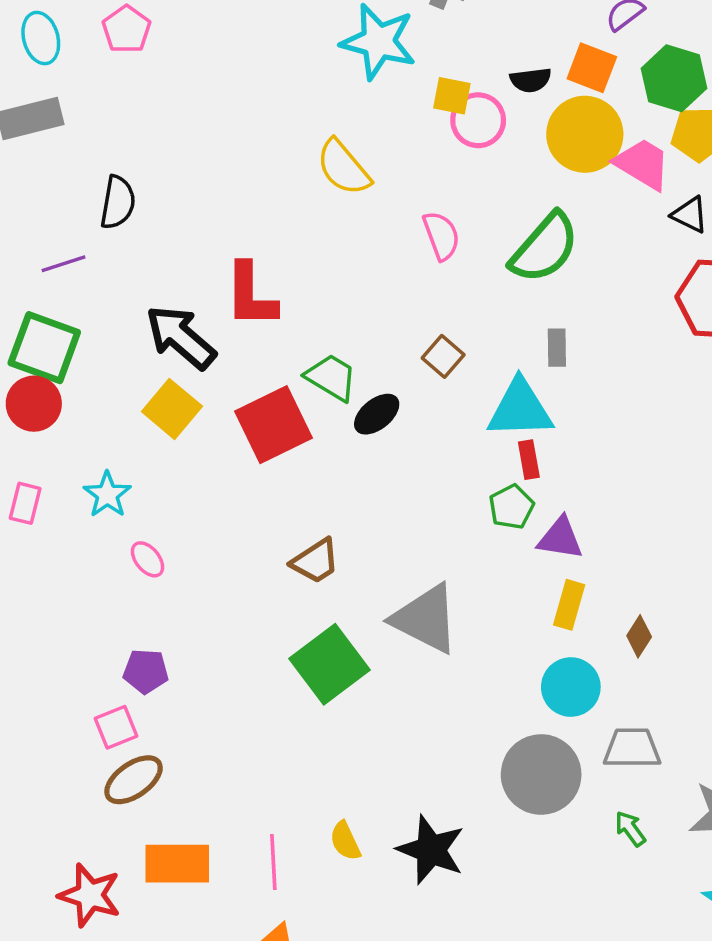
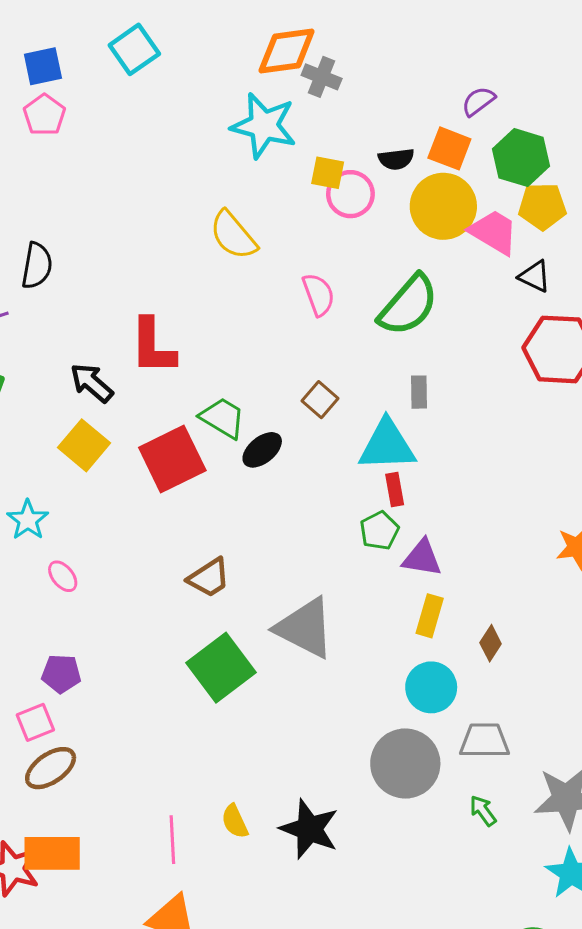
black arrow: (181, 337) -> (92, 383), size x0.7
orange rectangle: (177, 864) -> (52, 853), moved

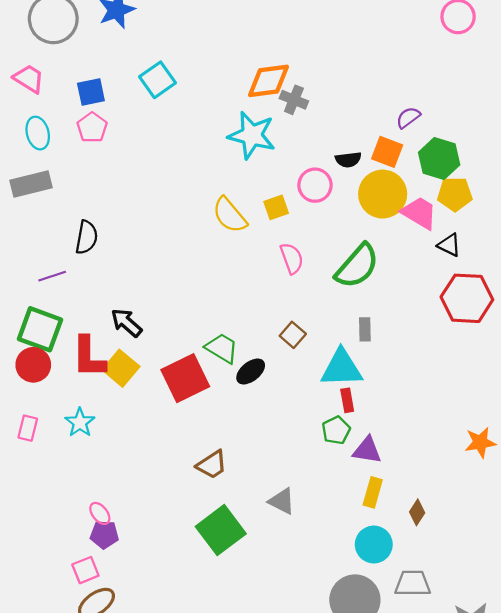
yellow square: (328, 173) -> (276, 207), moved, turned -30
red L-shape: (153, 346) -> (89, 357), moved
pink ellipse: (63, 576) -> (100, 513), moved
gray triangle: (305, 628) -> (282, 501), size x0.6

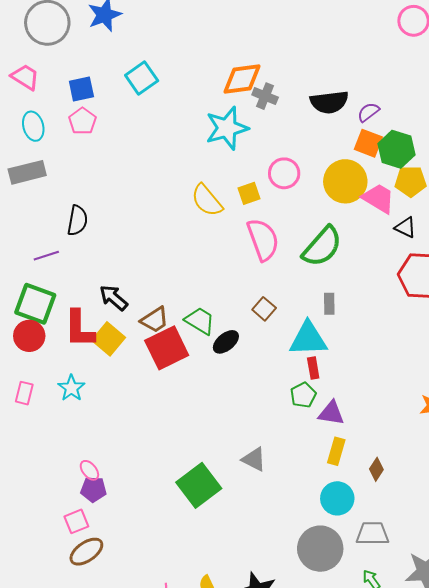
cyan star: (252, 135) -> (227, 128), turned -30
orange square: (387, 152) -> (368, 143), moved
black semicircle: (348, 160) -> (329, 102), moved, size x1.6
pink semicircle: (292, 258) -> (263, 240), size x1.5
brown trapezoid: (212, 465) -> (155, 320), moved

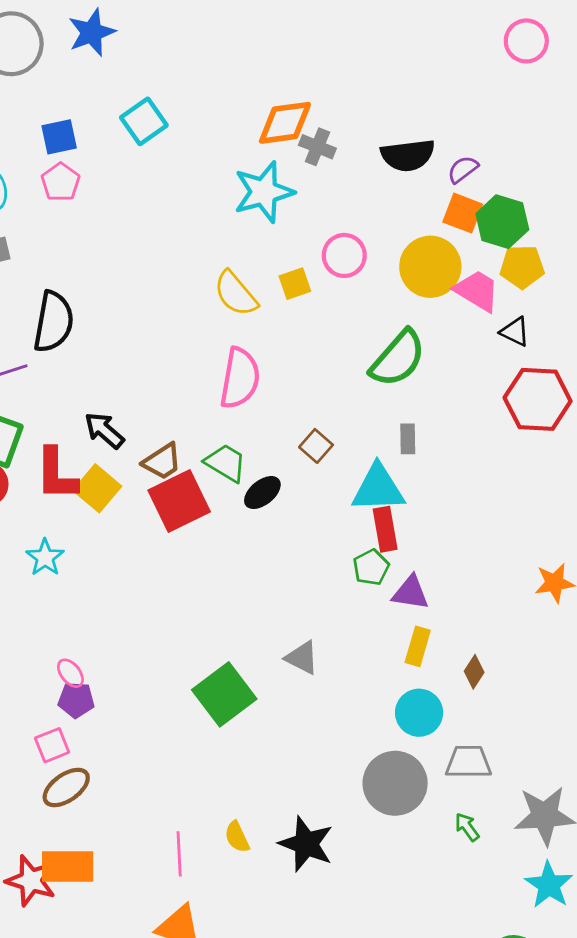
black semicircle: (77, 220) -> (54, 322), size x1.4
pink semicircle: (263, 240) -> (240, 378), moved, turned 30
red rectangle: (313, 368) -> (385, 529), size x1.4

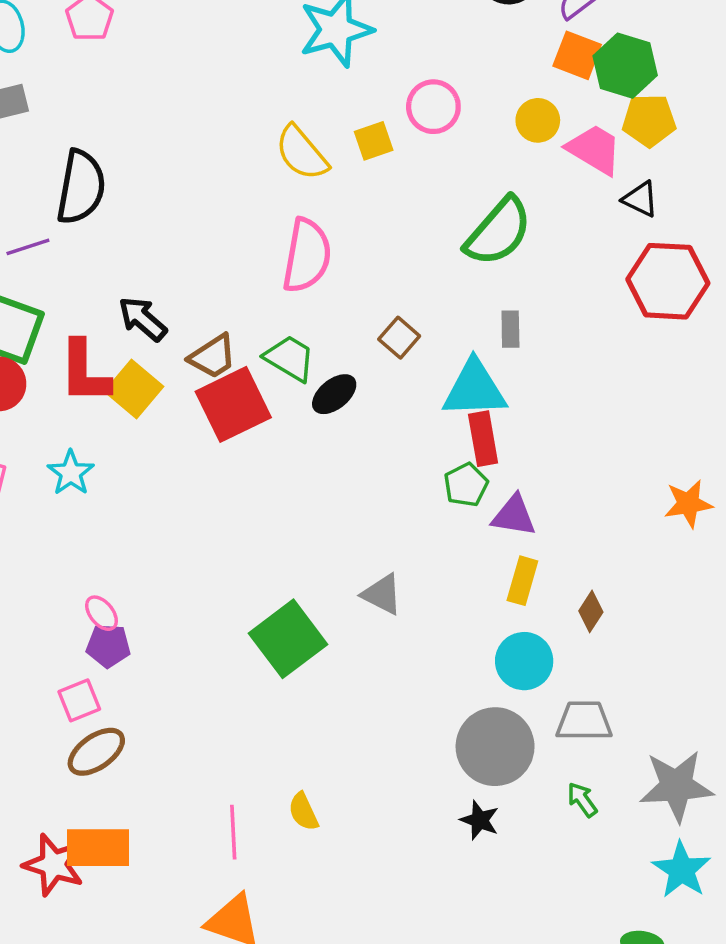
yellow circle: (430, 267) -> (538, 120), size x0.6
black star: (306, 844) -> (480, 820), moved, size x0.6

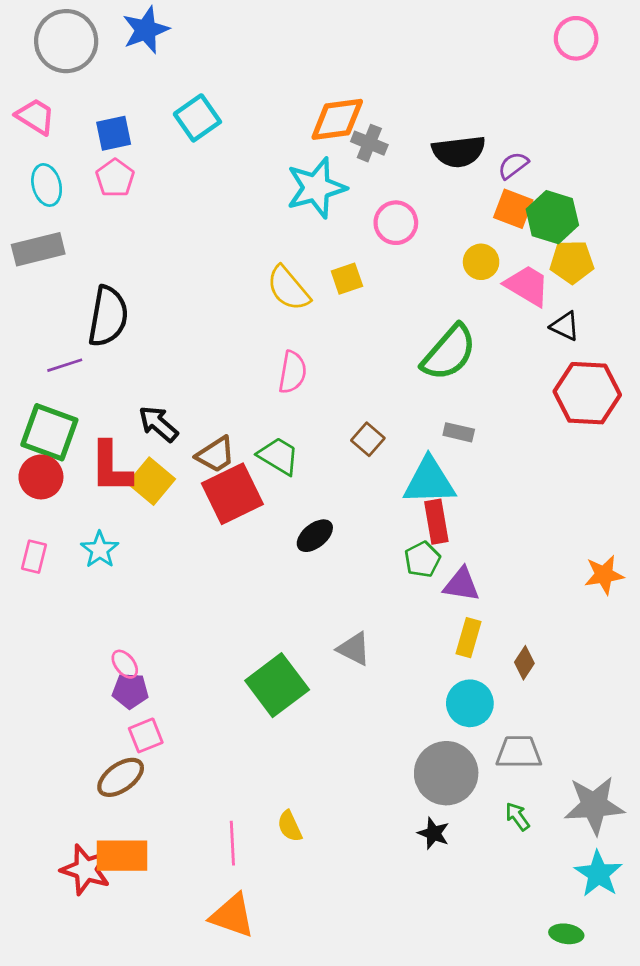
pink circle: (433, 107) -> (396, 223), moved
pink semicircle: (307, 256) -> (292, 372), size x0.7
gray rectangle: (510, 329) -> (459, 432), turned -76
black ellipse: (334, 394) -> (315, 536), moved
pink square: (79, 700) -> (146, 735), moved

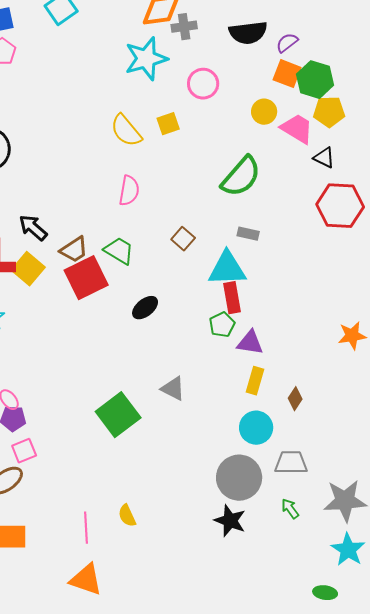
gray cross: (369, 143) -> (184, 27), turned -30
black star: (434, 833) -> (230, 521), size x1.4

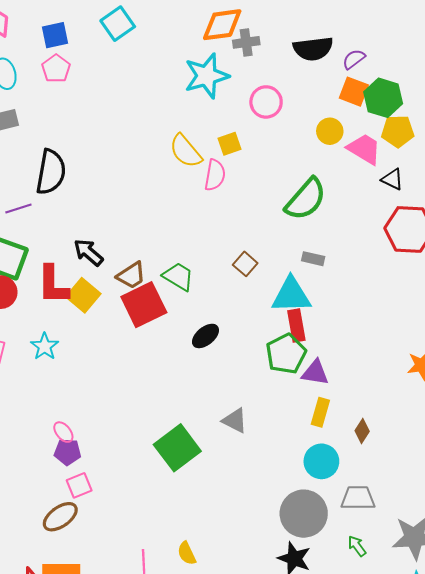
pink semicircle: (129, 191) -> (215, 175), moved
green pentagon: (222, 325) -> (286, 354), size x1.5

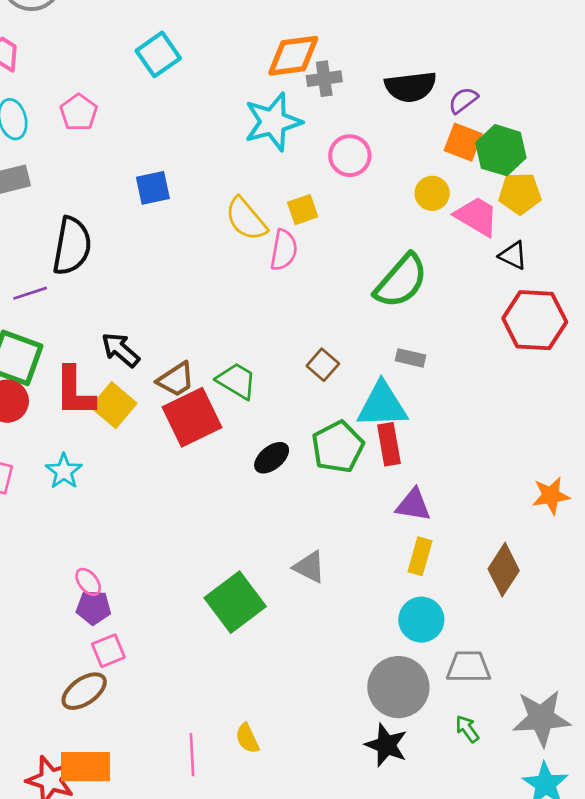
blue square: (55, 35) -> (153, 188), moved
green pentagon: (286, 354) -> (338, 447), moved
brown diamond: (362, 431) -> (504, 570), moved, size x1.6

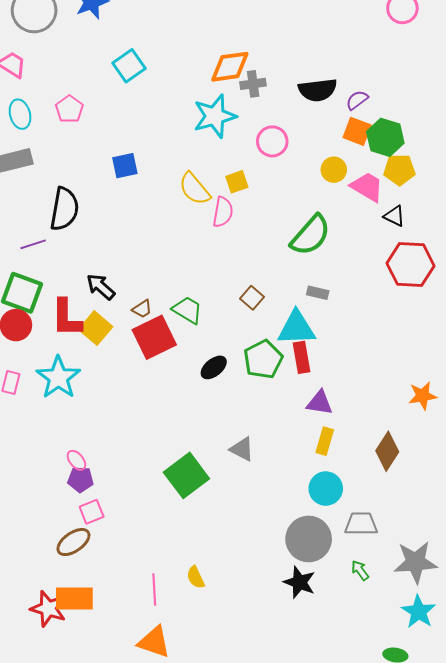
brown trapezoid: (176, 379) -> (142, 309), size x0.7
cyan star: (64, 471) -> (58, 378), size x1.6

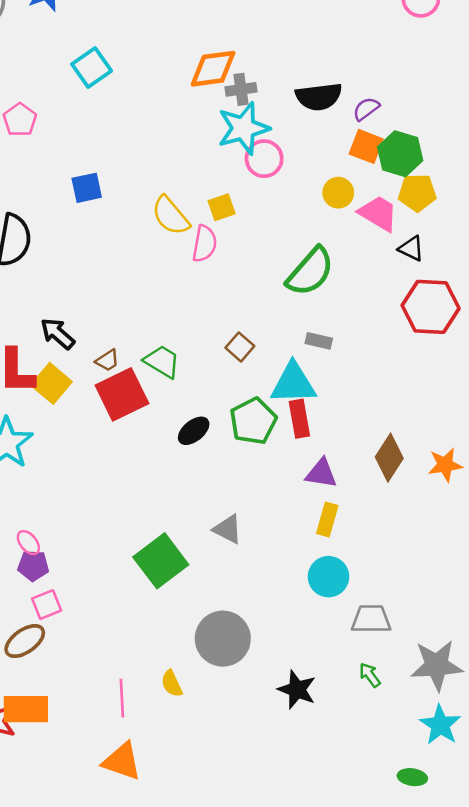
cyan star: (215, 116) -> (243, 128), moved
brown diamond: (387, 451) -> (389, 458), moved
gray circle: (309, 539) -> (223, 639), moved

